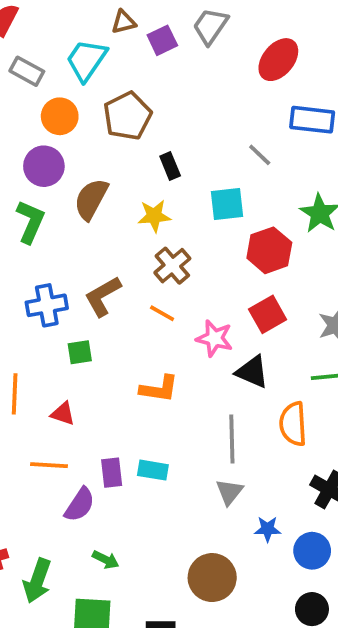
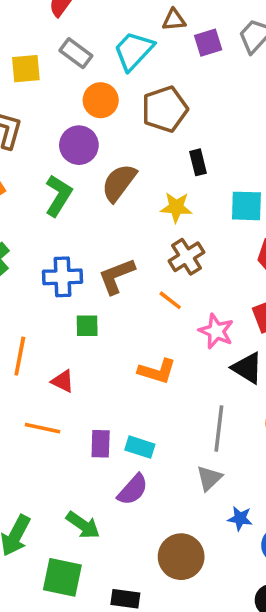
purple semicircle: (80, 505) -> (133, 490), moved
green arrow: (106, 560) -> (83, 525), size x1.4

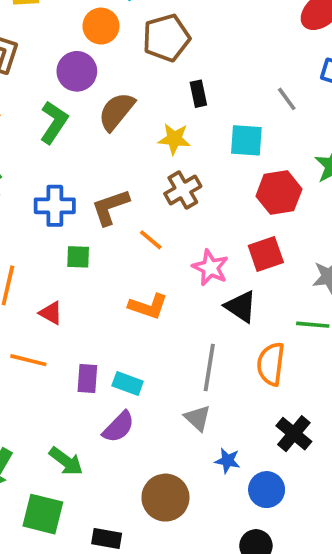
orange line: (170, 300) -> (151, 240), moved
gray triangle: (209, 478) -> (197, 418), turned -36

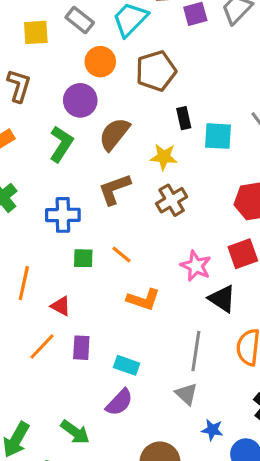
cyan square: (246, 140) -> (218, 136), moved
brown L-shape: (110, 207) -> (115, 189), moved
orange line: (151, 240) -> (121, 255), moved
orange line: (28, 360) -> (42, 347), turned -60
purple rectangle: (87, 379) -> (81, 348), moved

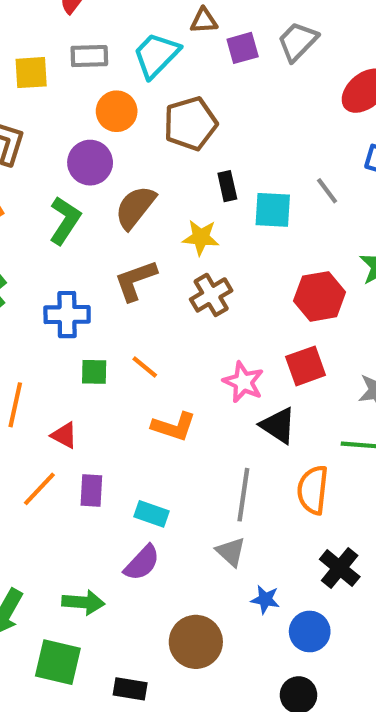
gray rectangle: (80, 20) -> (89, 56), turned -40
green arrow: (75, 432) -> (83, 602), turned -32

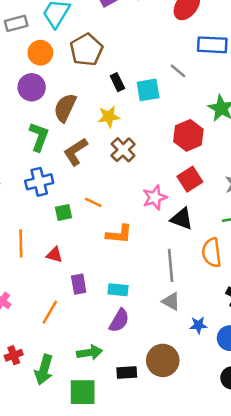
green L-shape: (65, 220) -> (39, 137), moved
pink star: (243, 382) -> (155, 198), turned -30
orange line: (39, 489) -> (50, 312), moved
black rectangle: (130, 689) -> (127, 373), moved

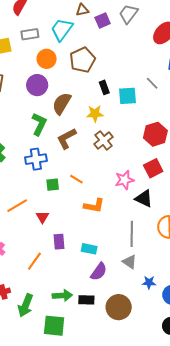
orange line: (21, 243) -> (17, 206), turned 55
red triangle: (54, 255) -> (42, 217), turned 40
purple semicircle: (119, 321) -> (99, 272), moved
black rectangle: (127, 373) -> (86, 300), moved

